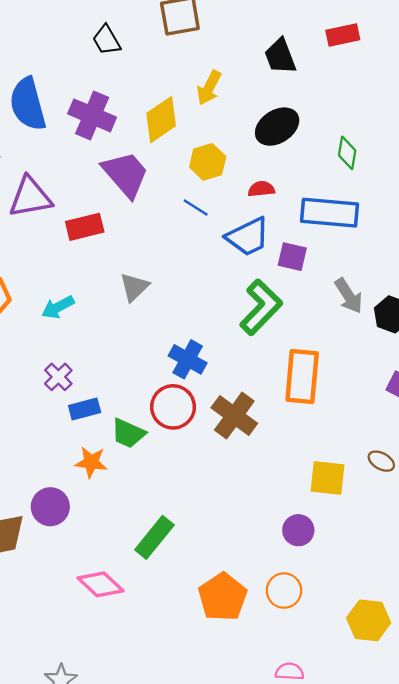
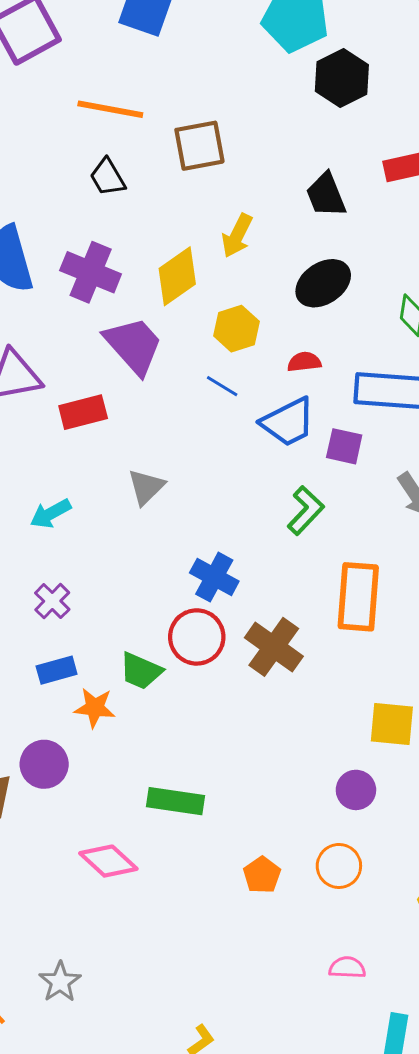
green L-shape: (261, 307) -> (306, 510), size x0.7
blue rectangle: (85, 409) -> (57, 670), moved
green rectangle: (154, 537) -> (175, 801), turned 60
orange pentagon: (223, 597) -> (262, 875), size x0.6

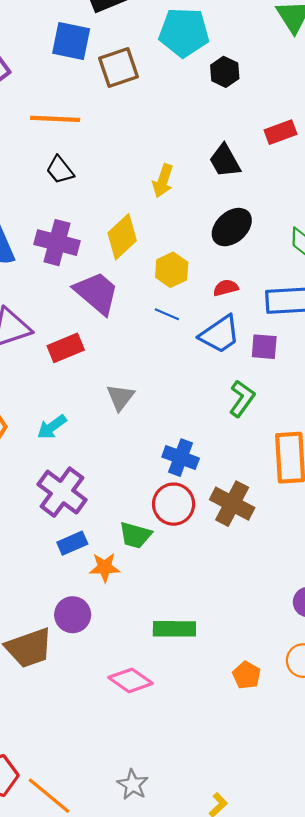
black hexagon: (342, 78) -> (225, 72), size x0.7
brown square: (199, 146) -> (118, 68), moved
yellow arrow: (237, 236) -> (163, 181), moved
purple cross: (52, 601) -> (62, 492), size x1.8
gray star: (60, 982) -> (133, 785), moved

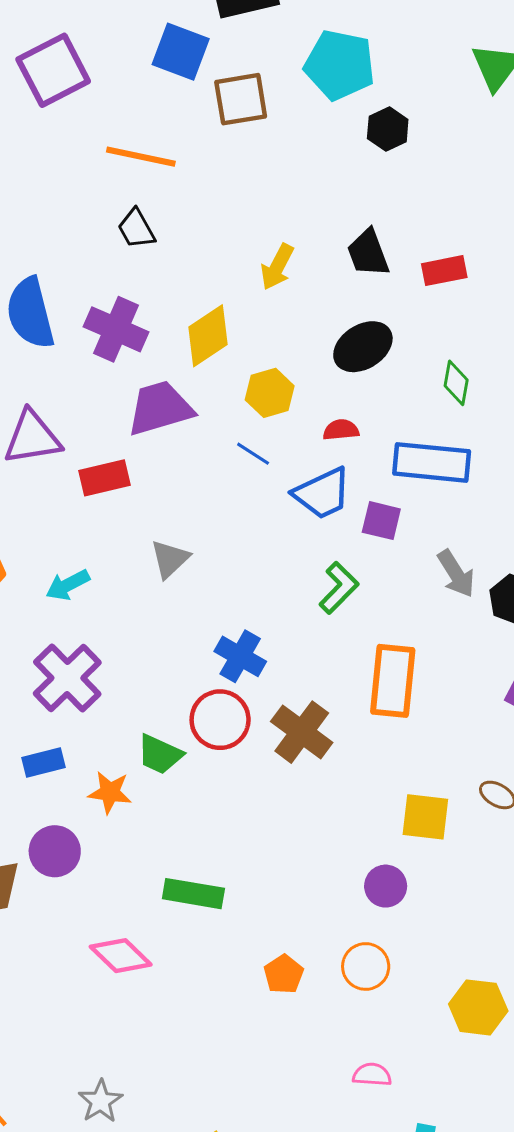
red rectangle: (280, 132) -> (444, 271), moved
purple trapezoid: (97, 293) -> (160, 408), turned -66
blue rectangle: (72, 543) -> (44, 762), moved

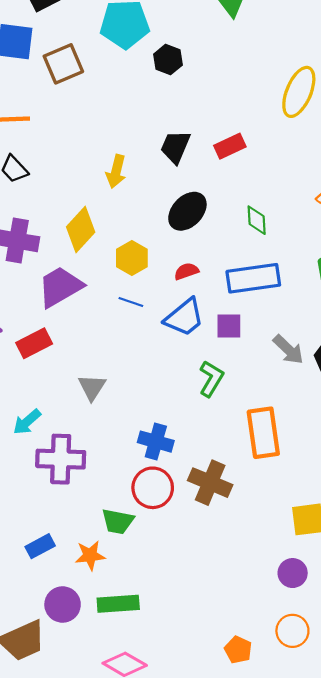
black trapezoid: (368, 253) -> (175, 147), turned 57
purple cross: (67, 678) -> (61, 459), moved, turned -30
green rectangle: (193, 894) -> (118, 604), moved

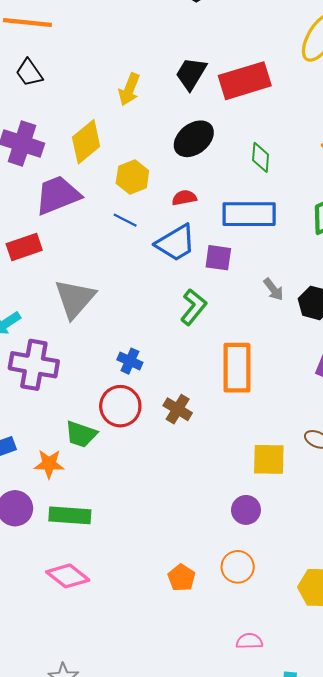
red rectangle: (230, 146) -> (245, 81), size x1.6
gray arrow: (288, 350) -> (274, 289), size x0.7
gray triangle: (92, 387) -> (75, 299), size x1.5
blue cross: (156, 442) -> (130, 361), size x0.7
brown cross: (210, 483) -> (178, 409), size x0.7

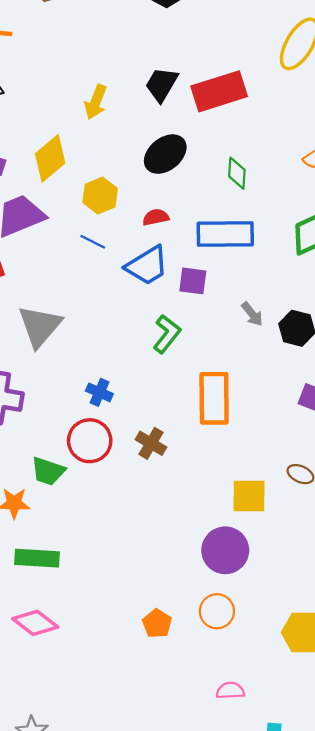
purple circle: (246, 510) -> (225, 550), size x1.5

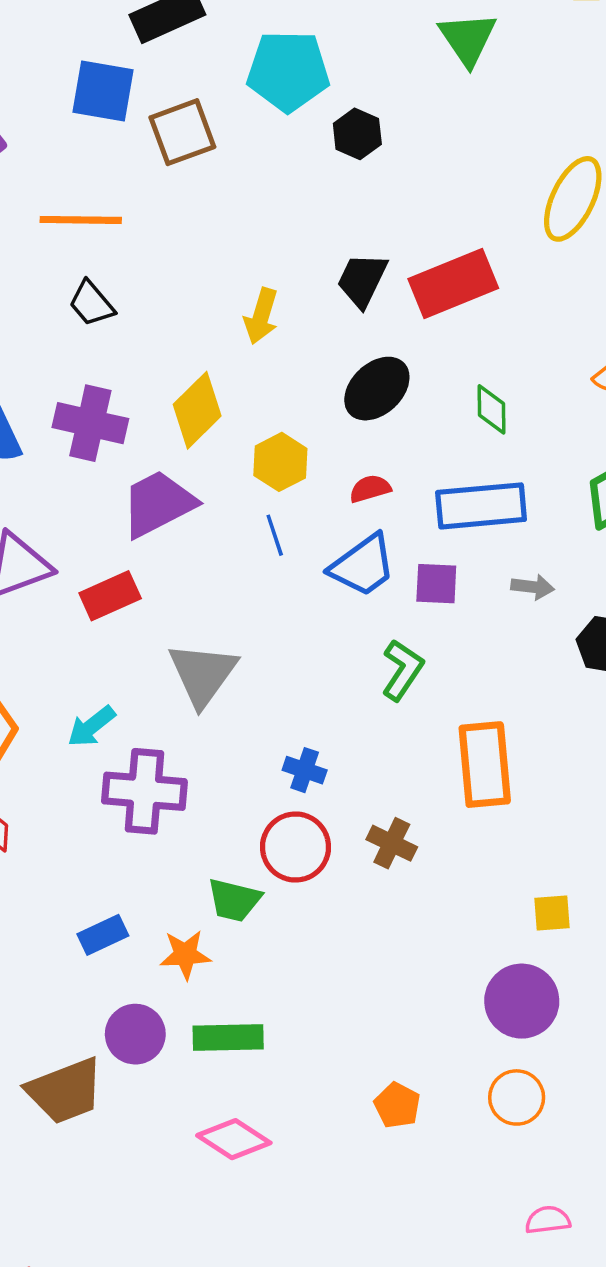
blue line: (93, 242) -> (275, 535), turned 50
gray arrow: (252, 314) -> (533, 587), moved, turned -40
yellow square: (249, 496) -> (552, 913), size x0.7
orange pentagon: (157, 624) -> (397, 1105), moved

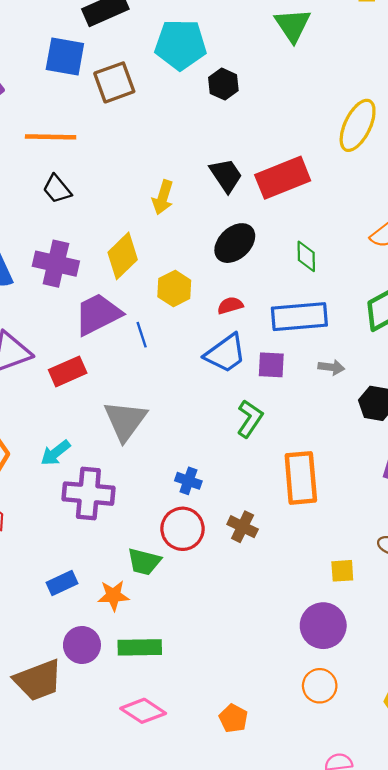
black trapezoid: (362, 280) -> (226, 175), turned 120
blue line: (275, 535) -> (142, 335), moved
orange pentagon: (397, 1105) -> (233, 718), moved

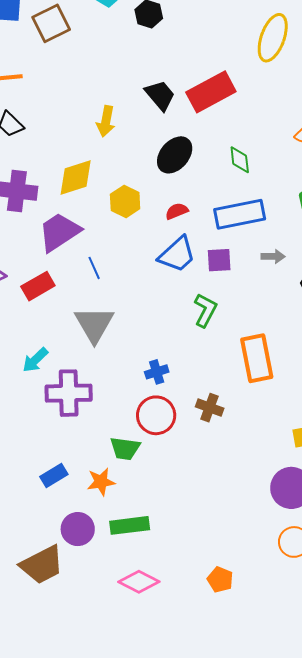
yellow diamond: (123, 256) -> (76, 177), turned 33
blue line: (142, 335) -> (94, 268), moved
blue cross: (188, 481) -> (157, 372), turned -30

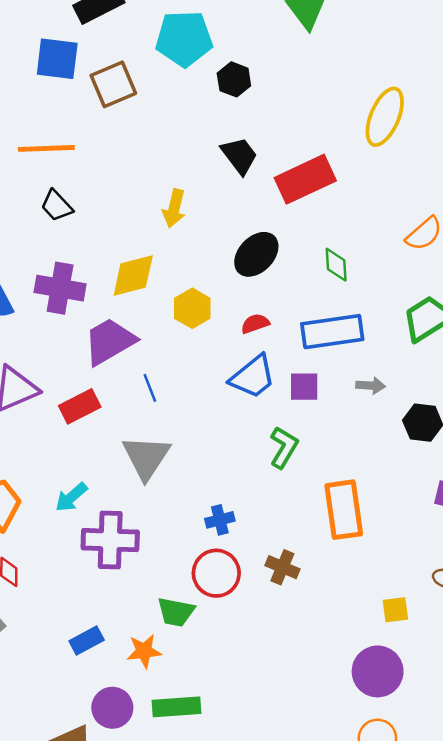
black trapezoid: (160, 95) -> (239, 156), moved

